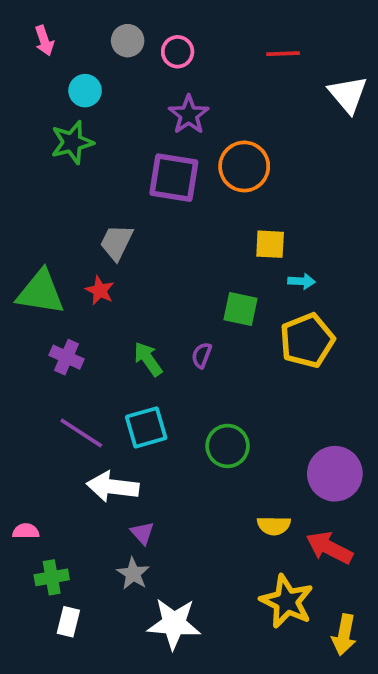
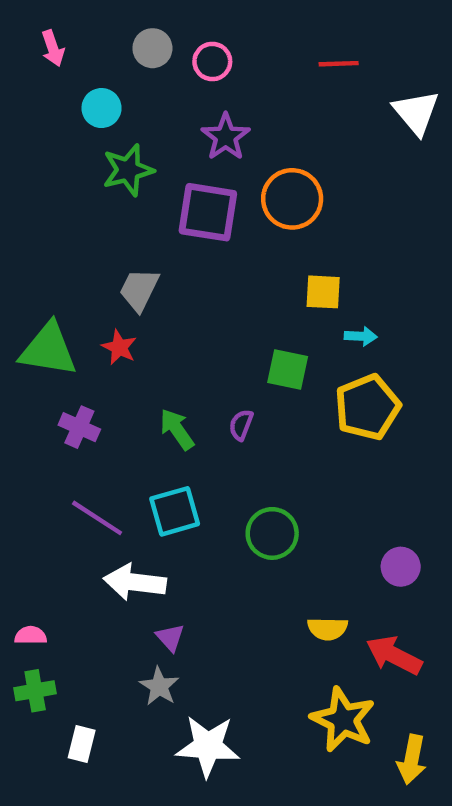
green star: (72, 142) -> (128, 170), moved
purple circle: (335, 474) -> (401, 567), size x0.6
green cross: (52, 577) -> (35, 691), moved

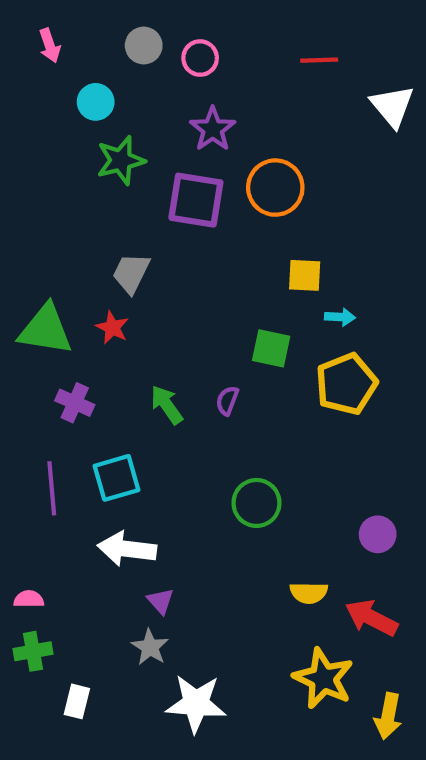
cyan square: (175, 511) -> (117, 478), moved
purple line: (97, 518) -> (52, 488), moved, turned 52

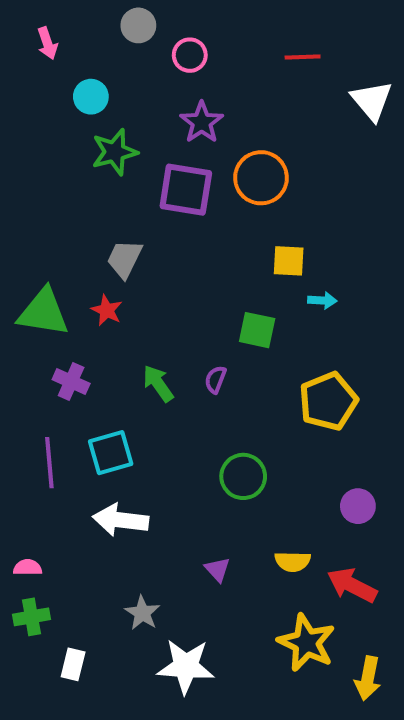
gray circle: (144, 46) -> (138, 25), moved
yellow pentagon: (346, 384) -> (328, 401), moved
purple triangle: (160, 601) -> (217, 569), moved

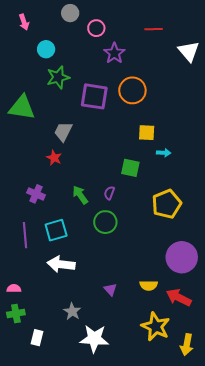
purple star: (202, 122) -> (114, 53), moved
green triangle: (43, 312) -> (22, 108), moved
green circle: (243, 476) -> (105, 222), moved
purple circle: (358, 506) -> (182, 257), size x1.8

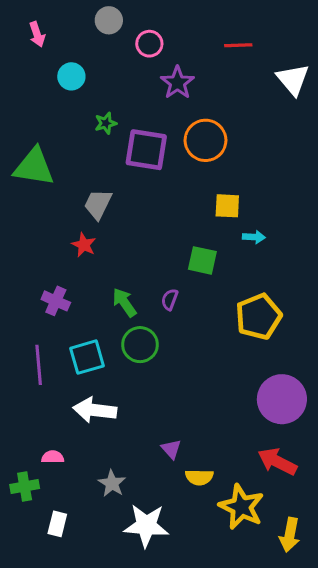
green star: (58, 77) -> (106, 123), moved, size x0.6
green circle: (105, 222) -> (140, 345), moved
yellow semicircle: (149, 285) -> (199, 477), moved
pink semicircle: (14, 288) -> (53, 457), moved

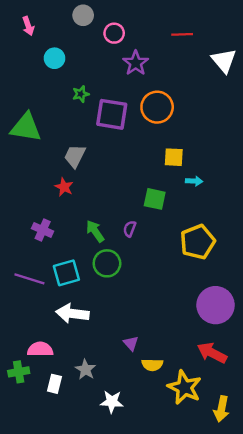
purple line: (39, 365) -> (29, 279), turned -68
pink semicircle: (53, 457) -> (40, 349), size x1.5
white rectangle: (57, 524) -> (54, 384), moved
white star: (146, 525) -> (112, 402), size x0.7

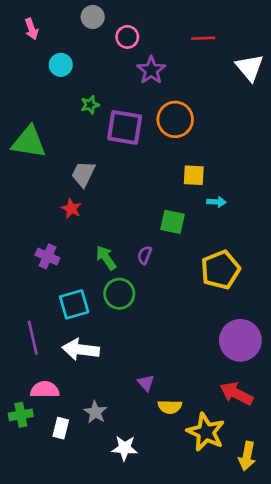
purple line: (29, 279) -> (33, 338), moved, turned 60

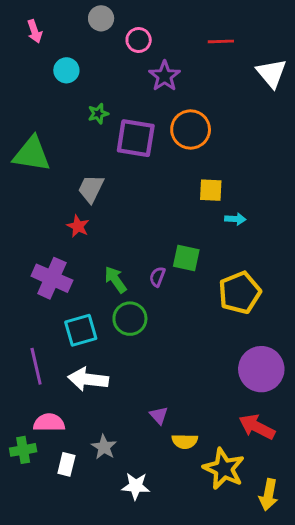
green square: (173, 222) -> (186, 258), moved
purple cross: (47, 256) -> (52, 278), size x1.5

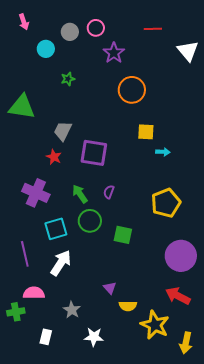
gray circle: (101, 18) -> (70, 32), moved
purple square: (136, 138) -> (94, 153), moved
green square: (186, 258) -> (123, 235), moved
white arrow: (88, 379) -> (61, 263), turned 116
white rectangle: (66, 464) -> (46, 337), moved

